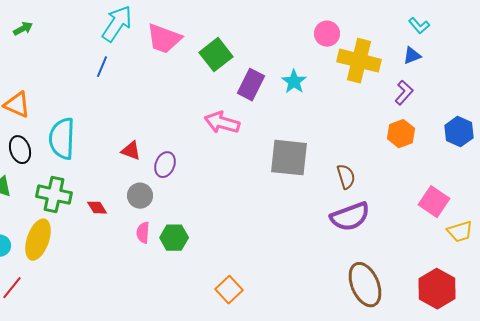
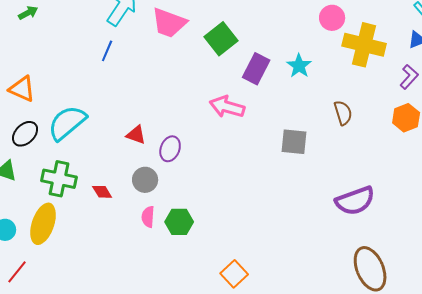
cyan semicircle: (62, 139) -> (67, 123), turned 48
black ellipse: (20, 150) -> (25, 134), turned 64
gray square: (289, 158) -> (294, 142), size x0.7
brown semicircle: (346, 177) -> (343, 113), moved

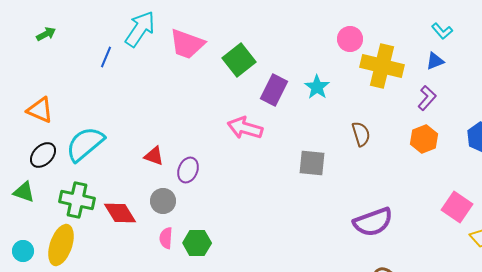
blue line: (107, 51) -> (106, 57), moved
red diamond: (102, 192) -> (120, 213), size x1.6

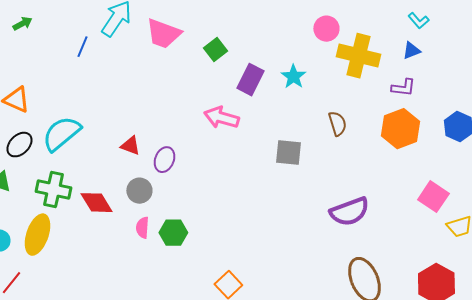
green square: (239, 60) -> (215, 50), size x0.7
purple L-shape: (427, 98) -> (403, 88), turned 55
orange hexagon: (424, 139) -> (400, 129), size x1.4

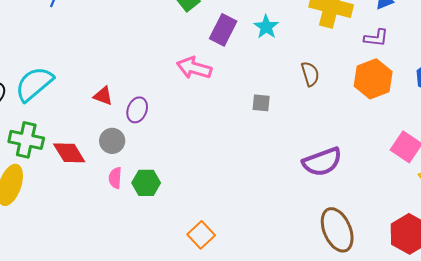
gray square: (288, 153) -> (261, 103), size x0.7

